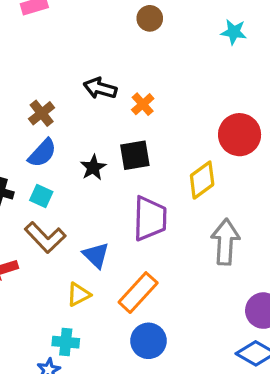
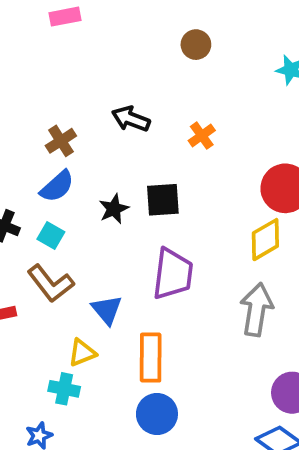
orange cross: (143, 104) -> (202, 136), moved
yellow diamond: (202, 180) -> (265, 240), moved
orange rectangle: (138, 293) -> (151, 358), turned -48
cyan cross: (66, 342) -> (64, 389), moved

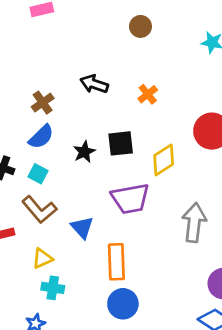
yellow diamond: (265, 240) -> (164, 160), moved
purple trapezoid: (173, 274) -> (130, 199), turned 75
yellow triangle: (82, 353) -> (42, 258), moved

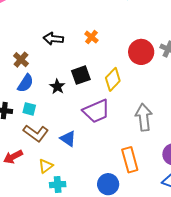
orange rectangle: (116, 262) -> (130, 160), moved

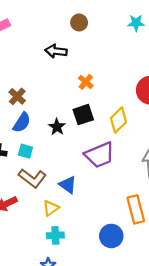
orange cross: (91, 37) -> (86, 82), moved
black arrow: (53, 39) -> (56, 51), moved
yellow triangle: (46, 166) -> (51, 208), moved

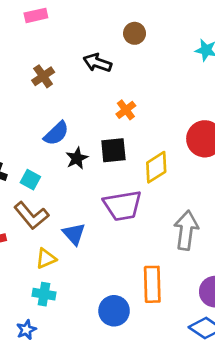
brown cross: (17, 96) -> (43, 76), moved
blue semicircle: (22, 123) -> (56, 133), moved

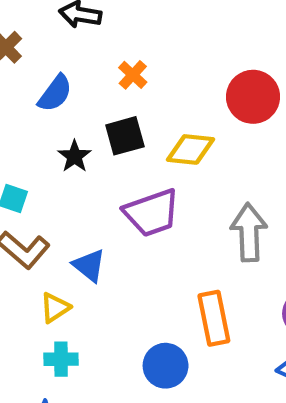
blue semicircle: (56, 133) -> (55, 93), moved
yellow diamond: (156, 167) -> (190, 149), turned 48

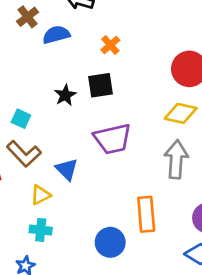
blue semicircle: (55, 93) -> (56, 35), moved, turned -148
yellow diamond: (190, 149) -> (181, 113), moved

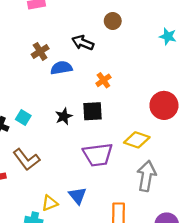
yellow diamond: (181, 113) -> (137, 140), moved
cyan square: (21, 119) -> (23, 118), moved
blue triangle: (67, 169) -> (78, 196), moved
yellow triangle: (41, 195) -> (50, 203), moved

